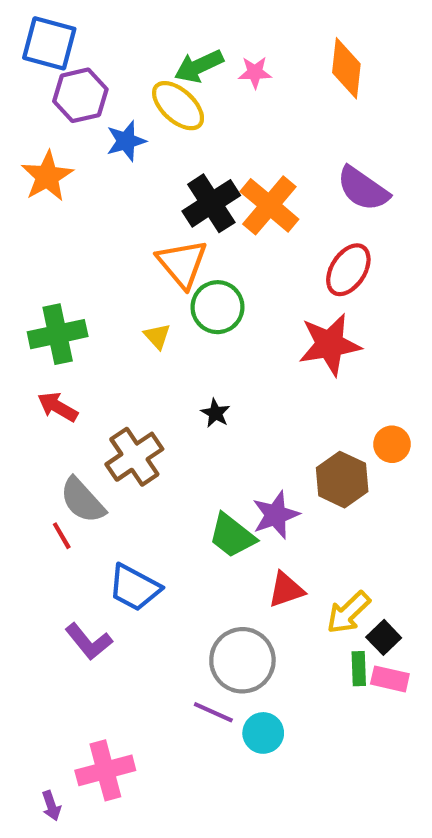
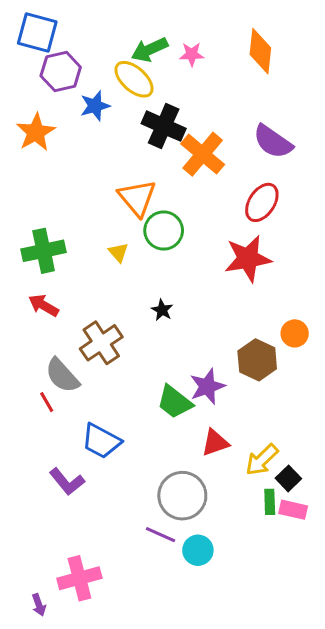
black cross: (211, 203) -> (164, 126), moved, turned -33

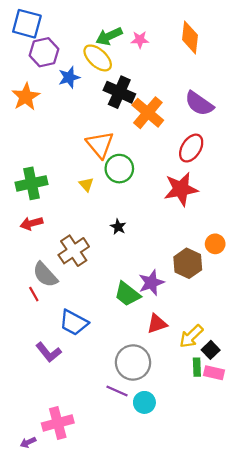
red arrow: (44, 305) -> (31, 223), turned -45
purple arrow: (39, 605) -> (28, 442), turned 84

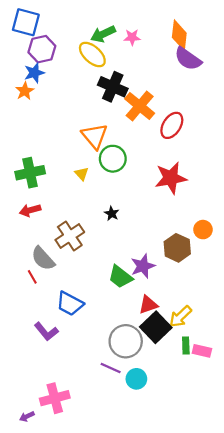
blue star: (69, 77) -> (34, 73), moved
orange star: (26, 97) -> (25, 91), size x0.7
purple semicircle: (199, 104) -> (188, 59), moved
red ellipse: (191, 148) -> (172, 125), moved
black square: (211, 350) -> (156, 327), moved, size x1.8

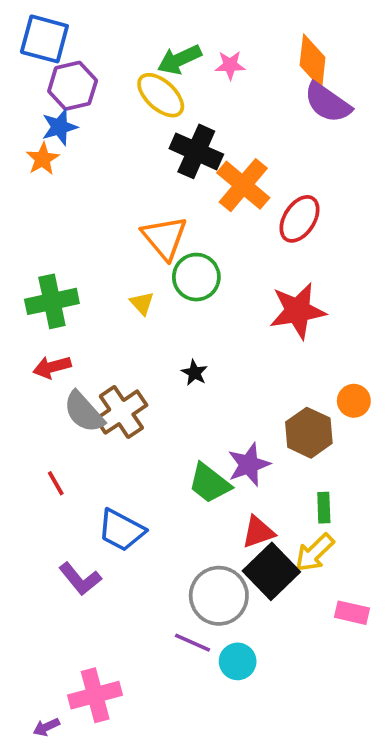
gray semicircle: (43, 259) -> (84, 412), moved
green rectangle: (186, 346) -> (324, 508), moved

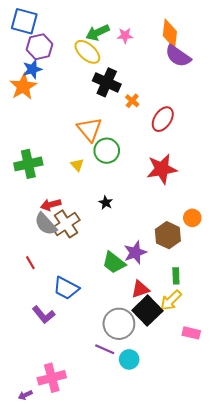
orange star: (43, 159) -> (23, 87), size x1.5
orange cross: (243, 185) -> (132, 101), size x0.5
red arrow: (52, 367) -> (51, 205), moved

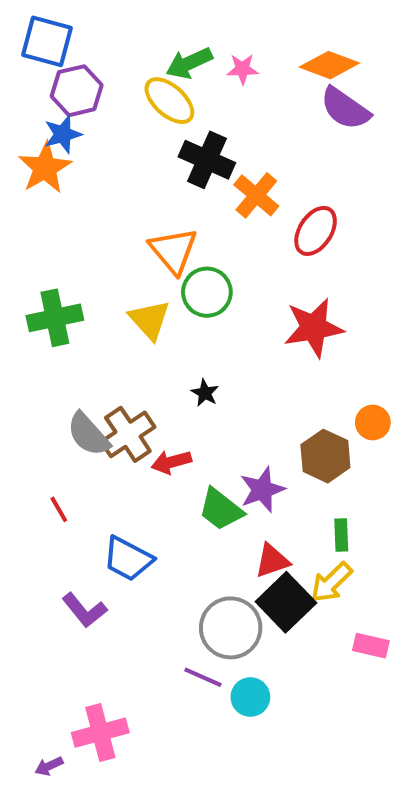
orange diamond: (170, 34) -> (329, 65), turned -76
orange cross: (132, 101) -> (256, 195), size x1.6
yellow triangle: (77, 165) -> (150, 320), size x1.6
red arrow: (51, 205) -> (171, 462), moved

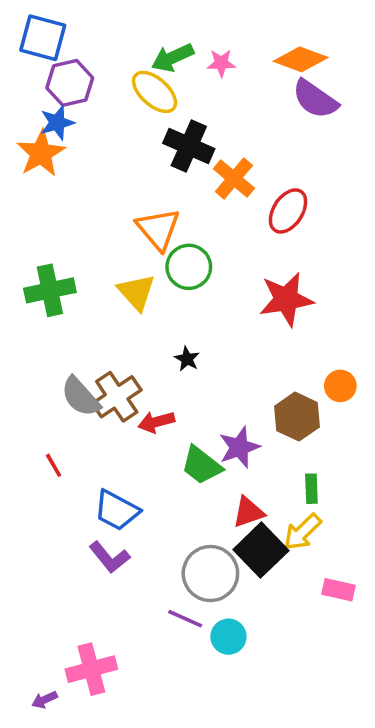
purple L-shape: (84, 610) -> (109, 557), moved

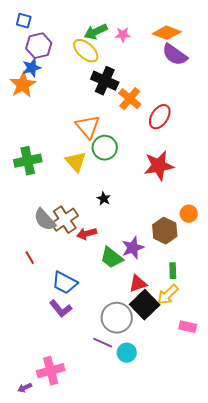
blue square: (43, 38) -> (24, 21), size x0.6

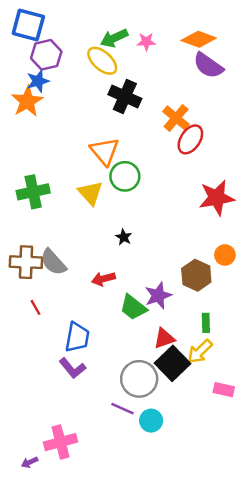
blue square: (24, 21) -> (28, 25), size x1.8
orange cross: (130, 99) -> (176, 118), moved
red star: (159, 166) -> (217, 198), moved
brown cross: (65, 220) -> (26, 262), moved, turned 36
blue trapezoid: (65, 283) -> (77, 337), turned -108

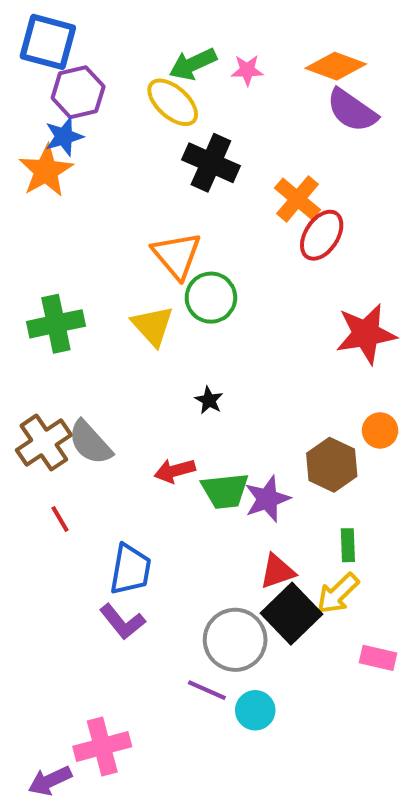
brown cross: (26, 262) -> (44, 443), turned -36
green trapezoid: (133, 307) -> (225, 491), moved, turned -44
purple arrow: (30, 462) -> (50, 781), size x1.5

